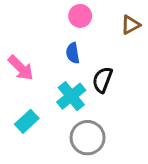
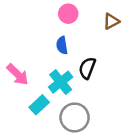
pink arrow: (21, 68) -> (18, 74), moved
cyan rectangle: (27, 121) -> (39, 105), moved

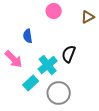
blue semicircle: (62, 45) -> (28, 36), moved

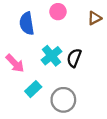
blue semicircle: (28, 36) -> (27, 23), moved, size x1.5
cyan cross: (48, 65) -> (51, 56), moved

